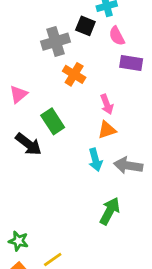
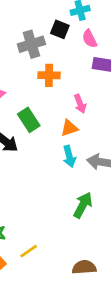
orange cross: (74, 74) -> (49, 75), turned -30
orange triangle: (107, 130) -> (69, 128), moved

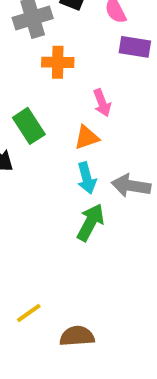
green arrow: (83, 205) -> (90, 222), moved
brown semicircle: (84, 267) -> (77, 336), moved

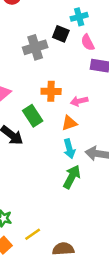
orange cross: (58, 62) -> (51, 91), moved
pink arrow: (102, 103) -> (79, 101), turned 98

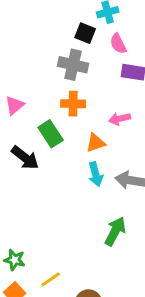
gray cross: (35, 47) -> (73, 65), moved, turned 30
pink arrow: (79, 101) -> (120, 119), moved
green arrow: (72, 177) -> (115, 231), moved

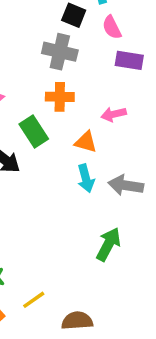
orange triangle: (96, 143) -> (86, 142), turned 35

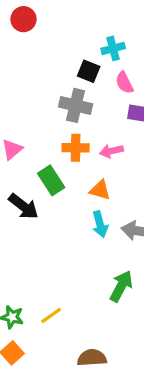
pink arrow: (114, 114) -> (111, 151), moved
yellow line: (34, 300) -> (51, 315), moved

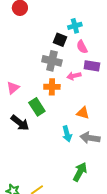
pink arrow: (111, 151) -> (74, 76), moved
orange triangle: (100, 190) -> (83, 113), moved

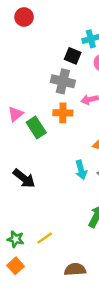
green rectangle: (37, 107) -> (36, 127), moved
black arrow: (20, 123) -> (24, 178), moved

